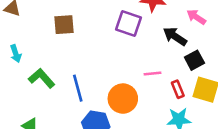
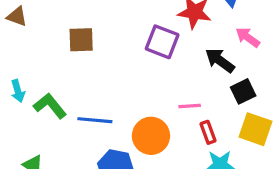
cyan arrow: (16, 54) -> (18, 91), moved
blue line: (78, 88) -> (95, 120), turned -72
red rectangle: (178, 89) -> (208, 132), moved

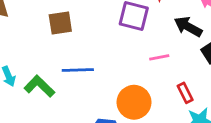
pink line: (190, 106) -> (159, 57), moved
blue line: (95, 120) -> (78, 70), moved

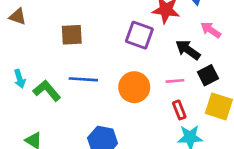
pink line: (159, 57) -> (175, 81), moved
orange circle: (134, 102) -> (134, 87), moved

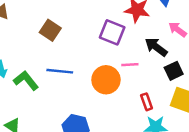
brown square: (72, 35) -> (50, 30), turned 35
pink line: (175, 81) -> (130, 65), moved

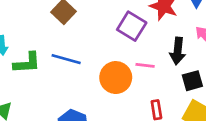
black arrow: (156, 47) -> (178, 51), turned -130
green L-shape: (26, 81) -> (27, 63), turned 115

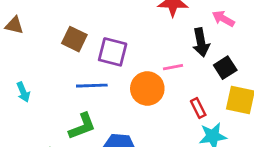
purple square: (132, 26) -> (113, 52), moved
green L-shape: (27, 63) -> (82, 126), moved

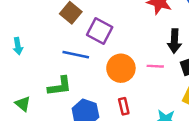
pink line: (173, 67) -> (155, 66), moved
red rectangle: (198, 108) -> (124, 106), moved

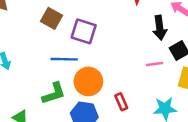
pink line: (155, 66) -> (155, 64), moved
orange circle: (121, 68) -> (88, 81), moved

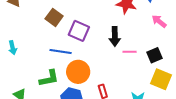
black arrow: (160, 28) -> (115, 36), moved
pink line: (155, 64) -> (130, 52), moved

